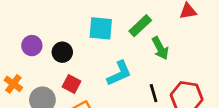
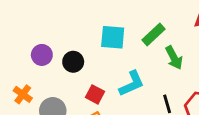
red square: (72, 84) -> (95, 94), moved

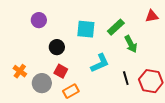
purple circle: (42, 55) -> (39, 20), moved
red square: (95, 94) -> (61, 71), moved

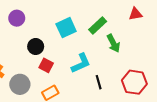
cyan square: (86, 29) -> (66, 28), turned -30
red square: (61, 71) -> (46, 65), moved
black line: (126, 78) -> (99, 82), moved

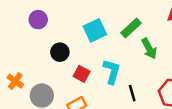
cyan L-shape: (81, 63) -> (112, 71), turned -50
red square: (46, 65) -> (82, 74), moved

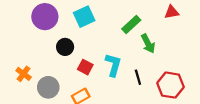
purple circle: (38, 20) -> (45, 17), size x1.5
cyan square: (95, 30) -> (84, 17), moved
black line: (132, 93) -> (138, 77), moved

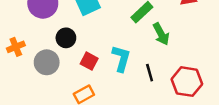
orange cross: (24, 74) -> (16, 47), moved, turned 32
gray circle: (48, 87) -> (47, 62), moved

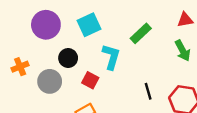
green arrow: (161, 34) -> (183, 51), moved
cyan L-shape: (121, 58) -> (111, 57), moved

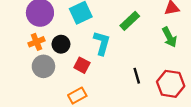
orange cross: (20, 67) -> (36, 42), moved

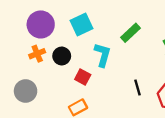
gray circle: (43, 66) -> (26, 91), moved

